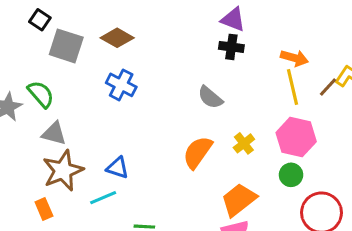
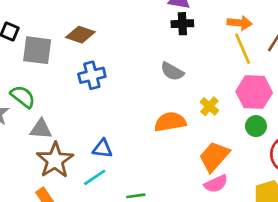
blue cross: (121, 85) -> (92, 75), turned -30
orange semicircle: (198, 152) -> (170, 122), turned 56

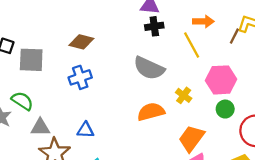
brown diamond: (80, 35) -> (81, 42), moved
yellow line: (243, 49) -> (192, 45), moved
gray semicircle: (172, 71) -> (149, 68), size x1.5
blue triangle: (102, 149) -> (85, 130), moved

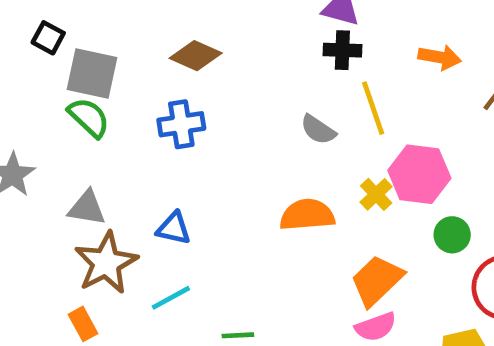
yellow line: (192, 45) -> (373, 108), moved
gray semicircle: (149, 68) -> (318, 130), size x0.6
pink hexagon: (221, 80) -> (419, 174), moved
green semicircle: (22, 101) -> (89, 117), moved

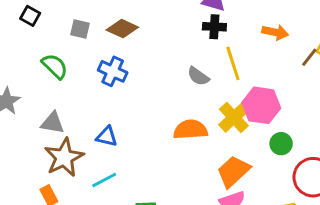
gray square: (92, 74) -> (80, 29), moved, size x0.6
blue cross: (181, 124) -> (113, 71), turned 32
yellow cross: (376, 194) -> (234, 117), size x1.5

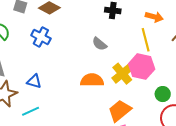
yellow line: (233, 63) -> (146, 40), moved
green circle: (281, 144) -> (163, 94), moved

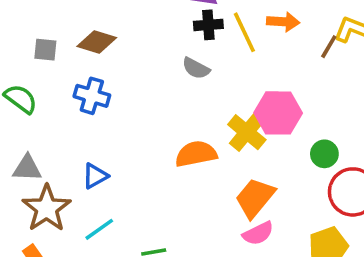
yellow line: (146, 40) -> (244, 32), moved
gray semicircle: (100, 44) -> (196, 68), moved
blue triangle: (34, 81) -> (95, 176), turned -35

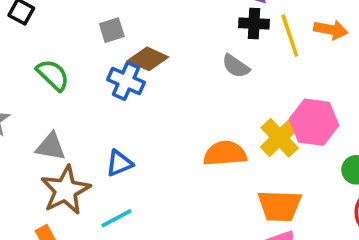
brown diamond: (97, 42) -> (148, 59), moved
gray square: (45, 50) -> (112, 30), moved, turned -30
orange trapezoid: (255, 198) -> (280, 206), turned -135

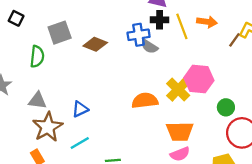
gray square: (112, 30) -> (60, 33), moved, size x1.5
green semicircle: (53, 75) -> (37, 56), turned 55
blue cross: (126, 81) -> (139, 35), moved, turned -30

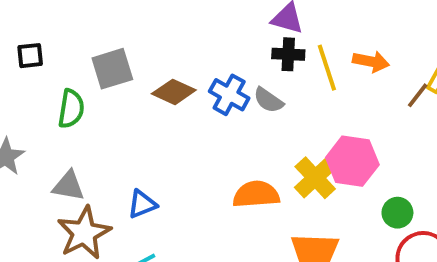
black square: (16, 18) -> (30, 56), moved, turned -35
blue cross: (139, 35) -> (229, 95), moved, turned 35

